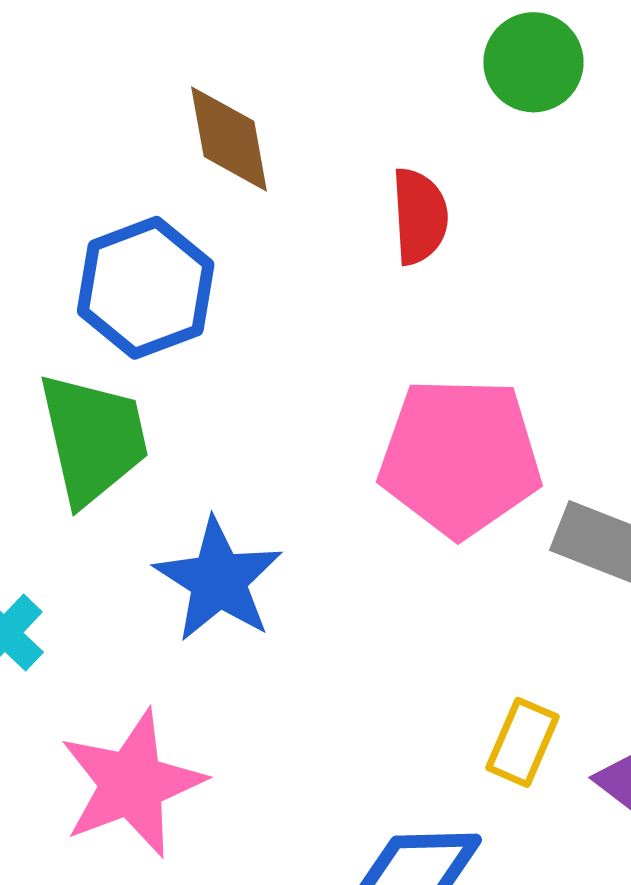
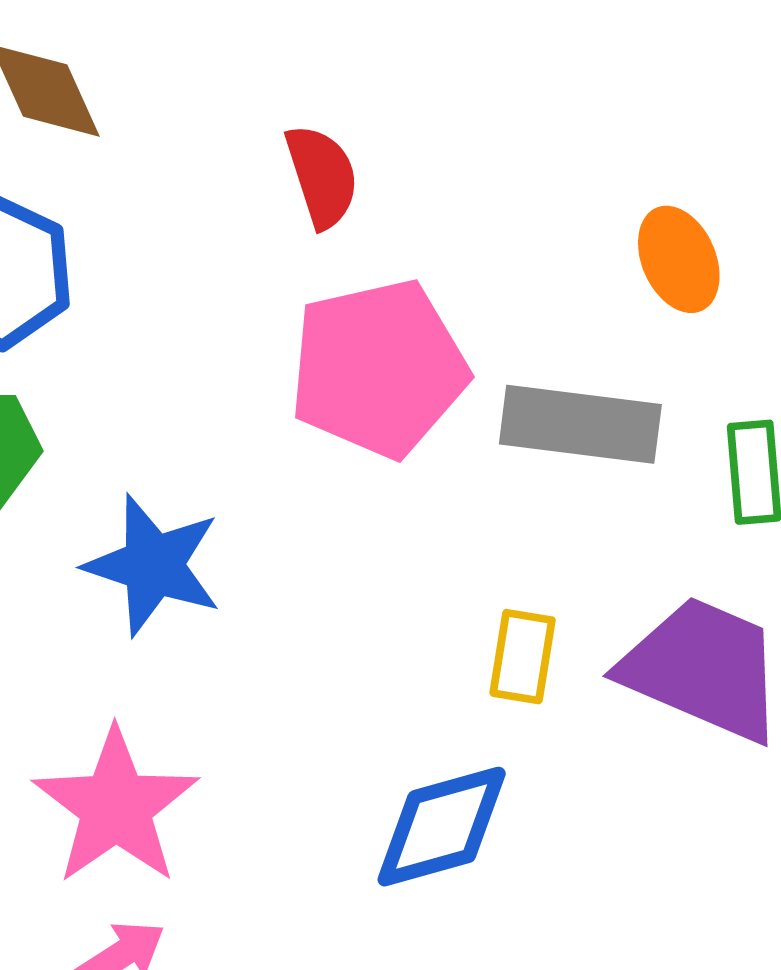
red semicircle: (420, 216) -> (322, 176), moved

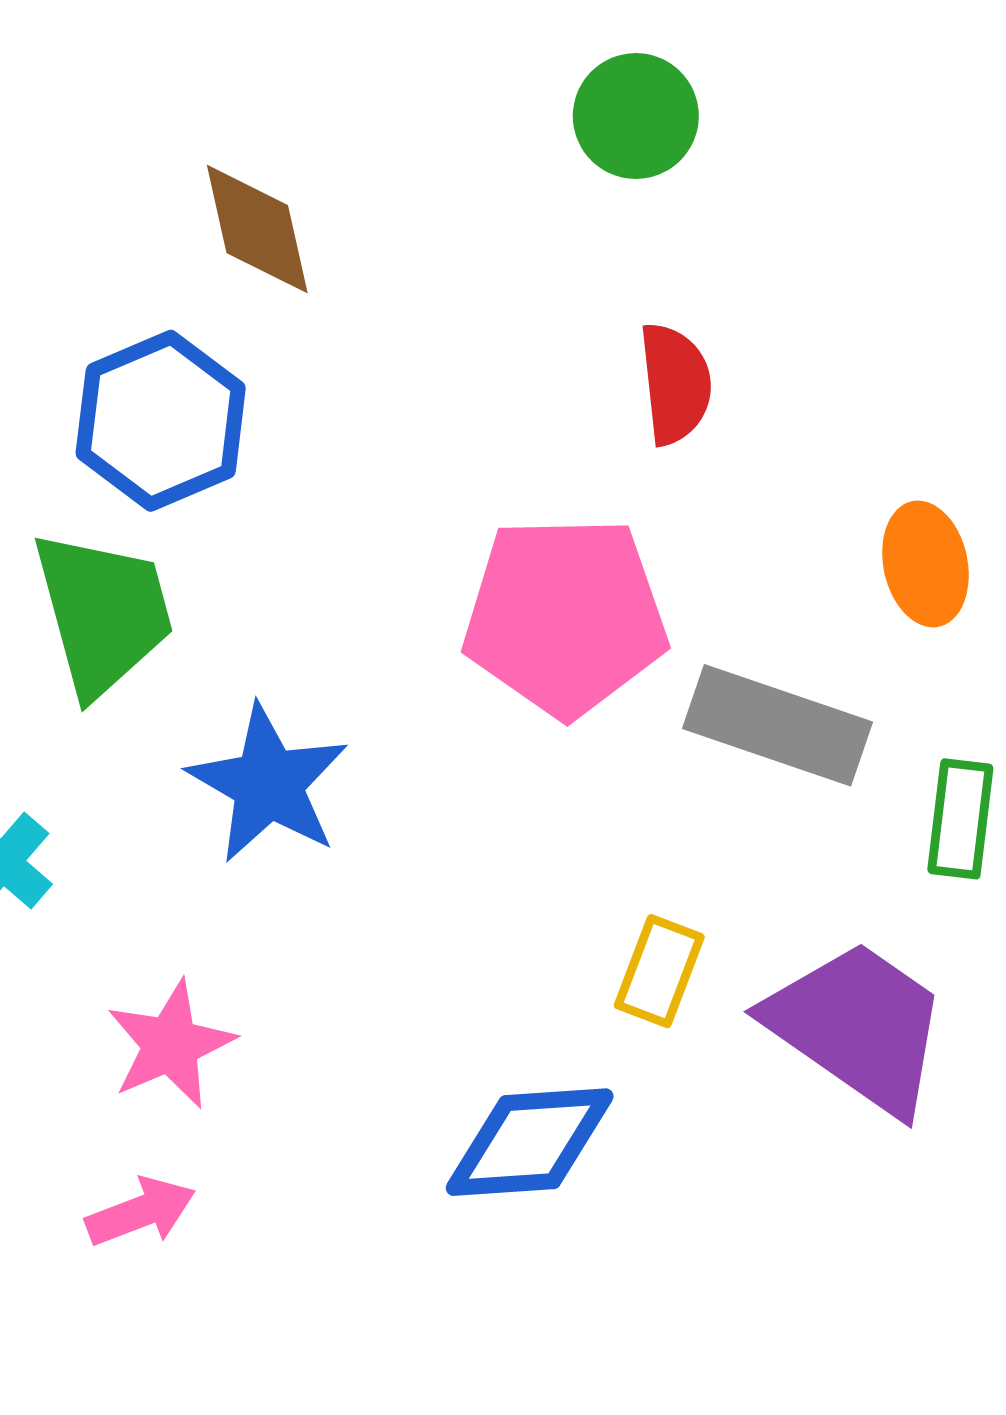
red semicircle: (322, 176) -> (675, 384), moved
pink star: (116, 807) -> (171, 1045), size x0.7

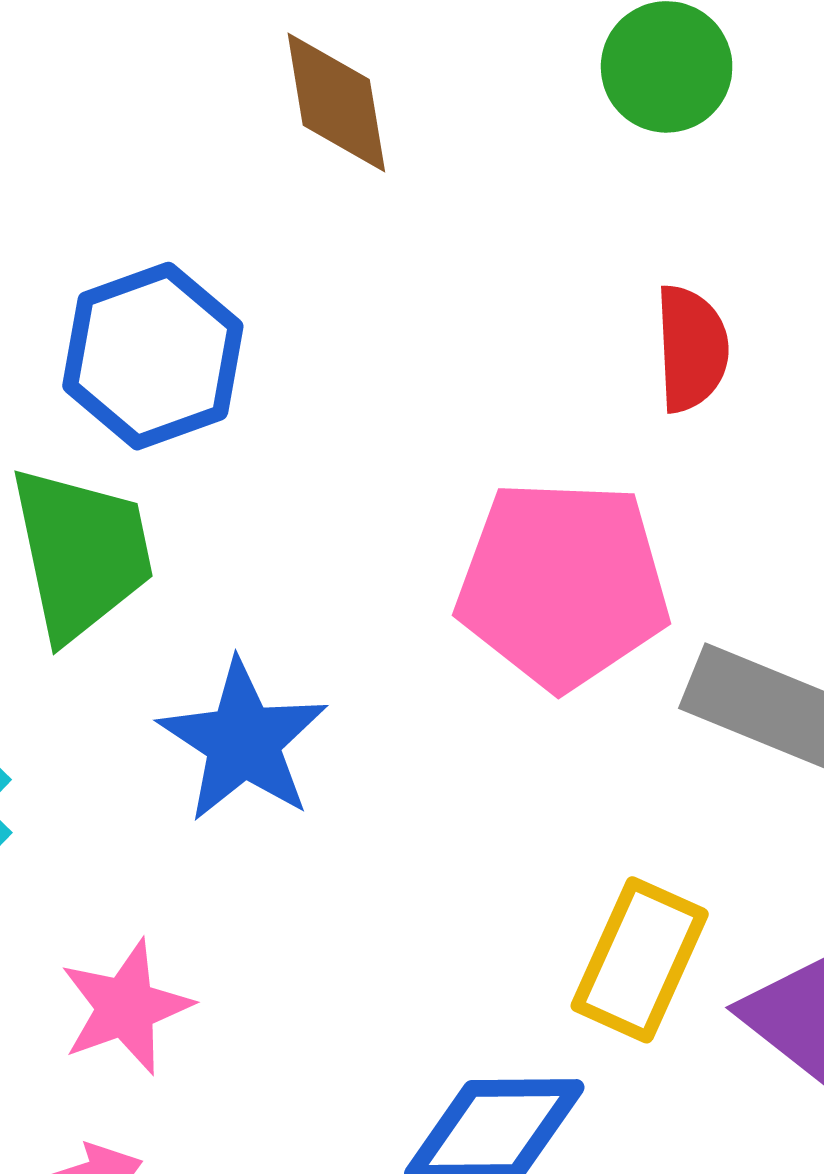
brown diamond: (257, 229) -> (336, 102), moved
yellow rectangle: (659, 971) -> (640, 960), size x1.4

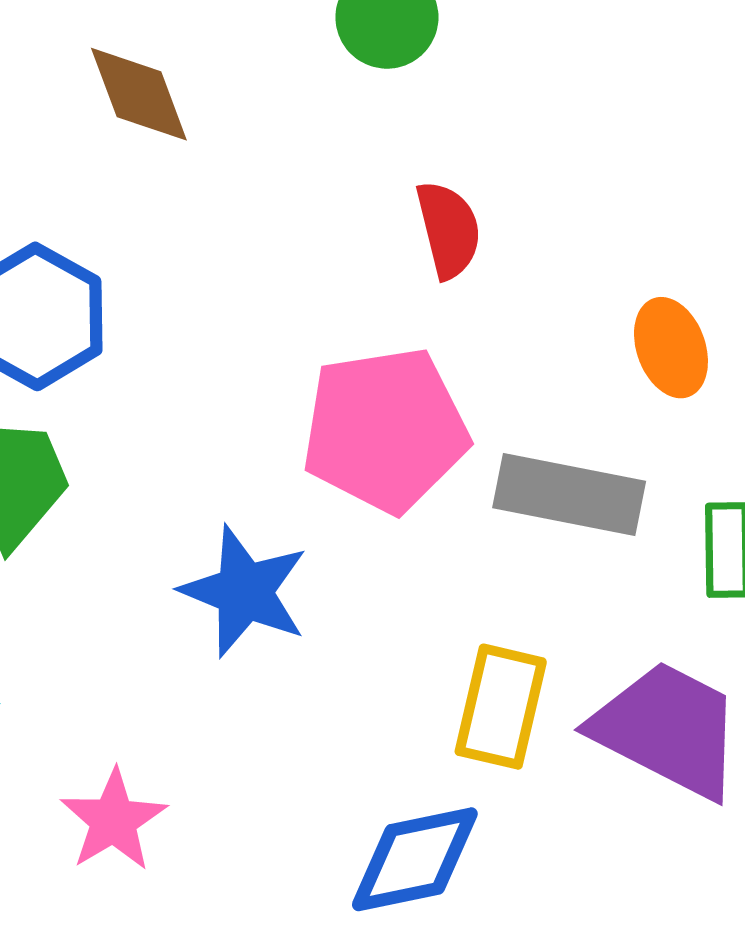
blue star: (243, 741) -> (244, 591), moved

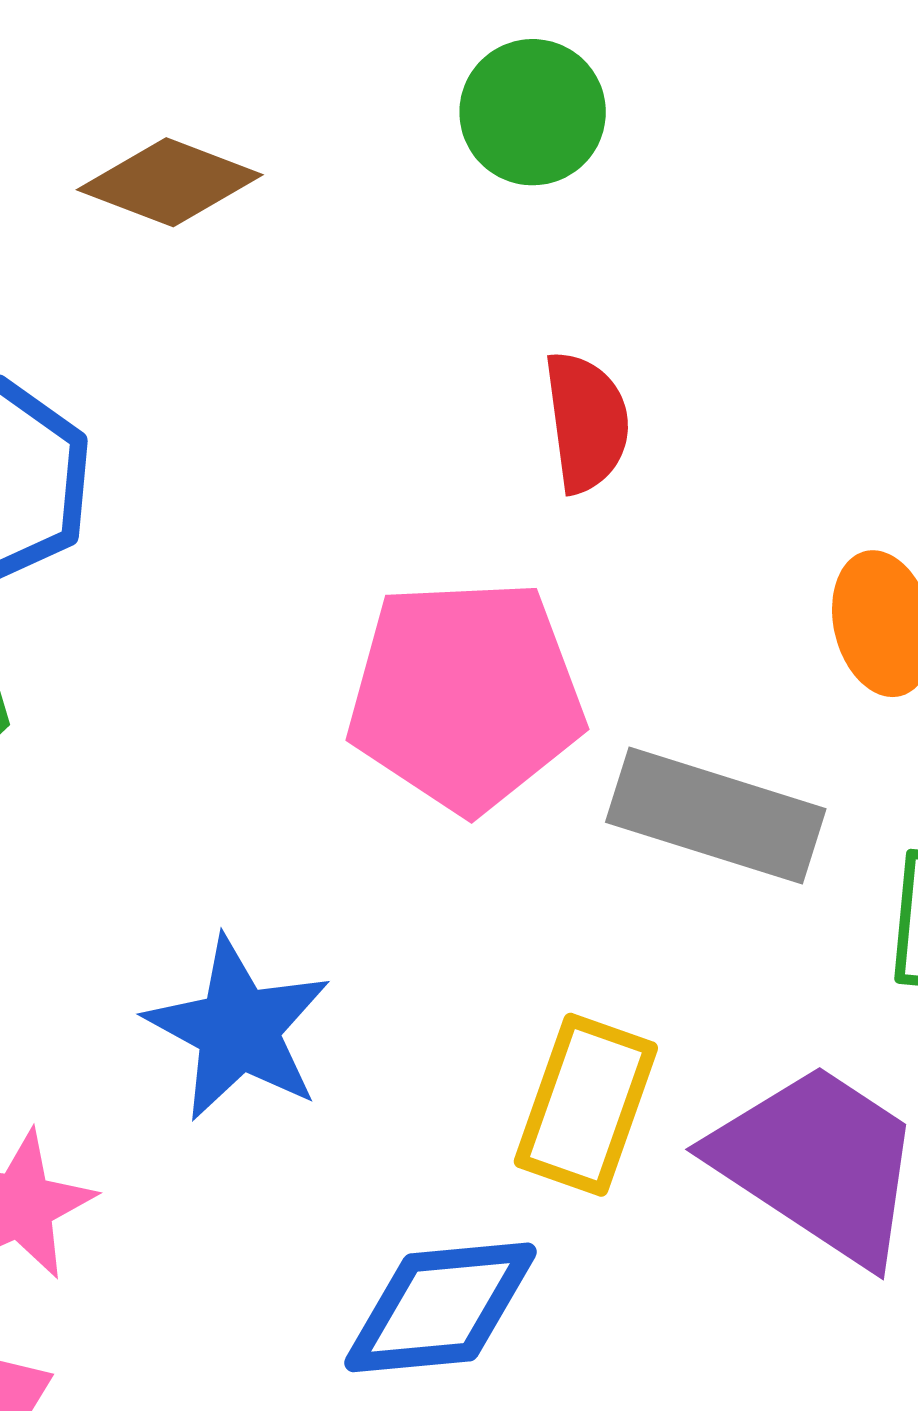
brown diamond: (139, 94) -> (170, 182), turned -55
blue star: (244, 591) -> (238, 1029), moved

